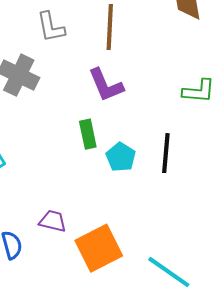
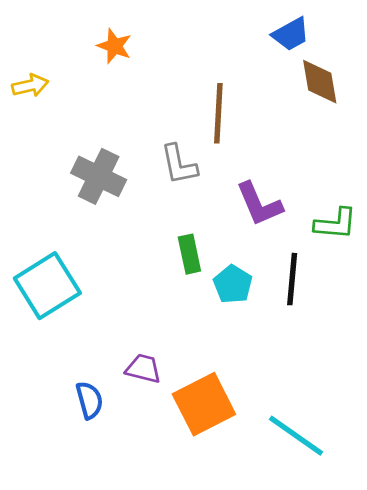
gray L-shape: (51, 27) -> (179, 165), moved
purple L-shape: (106, 85) -> (259, 204), moved
green L-shape: (199, 91) -> (336, 224), moved

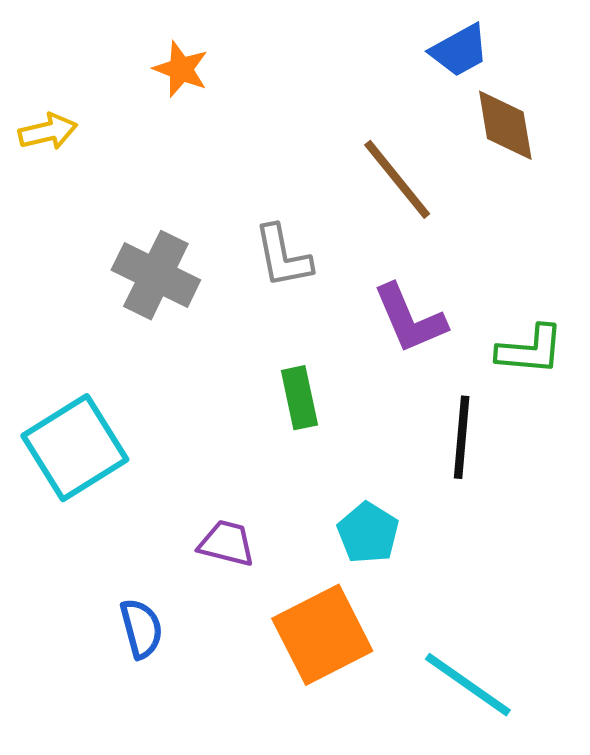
brown line: (218, 113) -> (397, 179), moved, turned -42
cyan pentagon: (233, 284) -> (368, 533), moved
purple trapezoid: (143, 369) -> (227, 543), moved

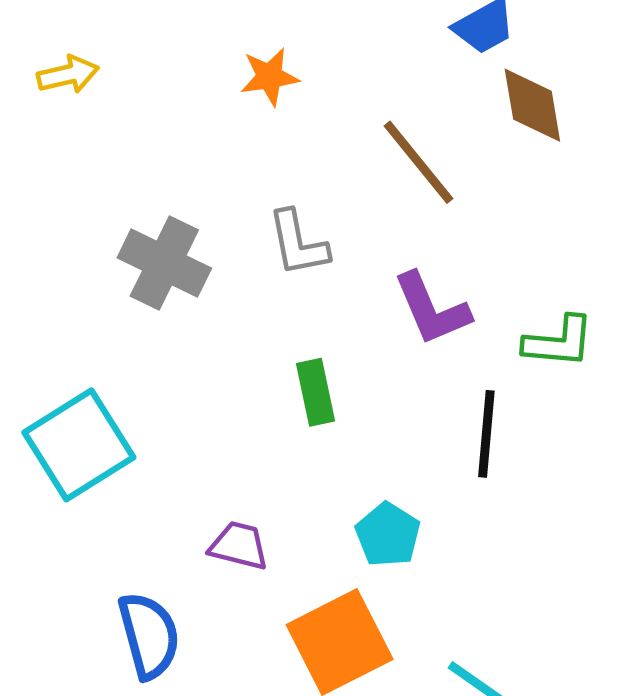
orange star: (181, 69) -> (269, 77), moved, turned -30
yellow arrow: (48, 132) -> (68, 75), moved
blue semicircle: (141, 629) -> (149, 635), size x1.4

